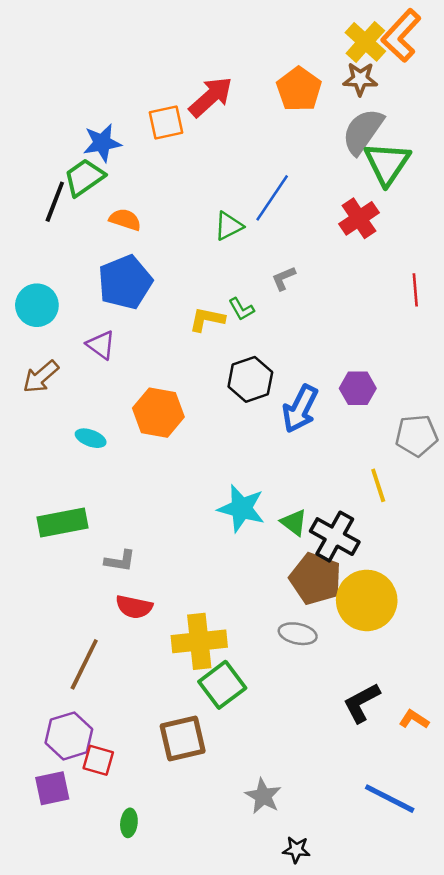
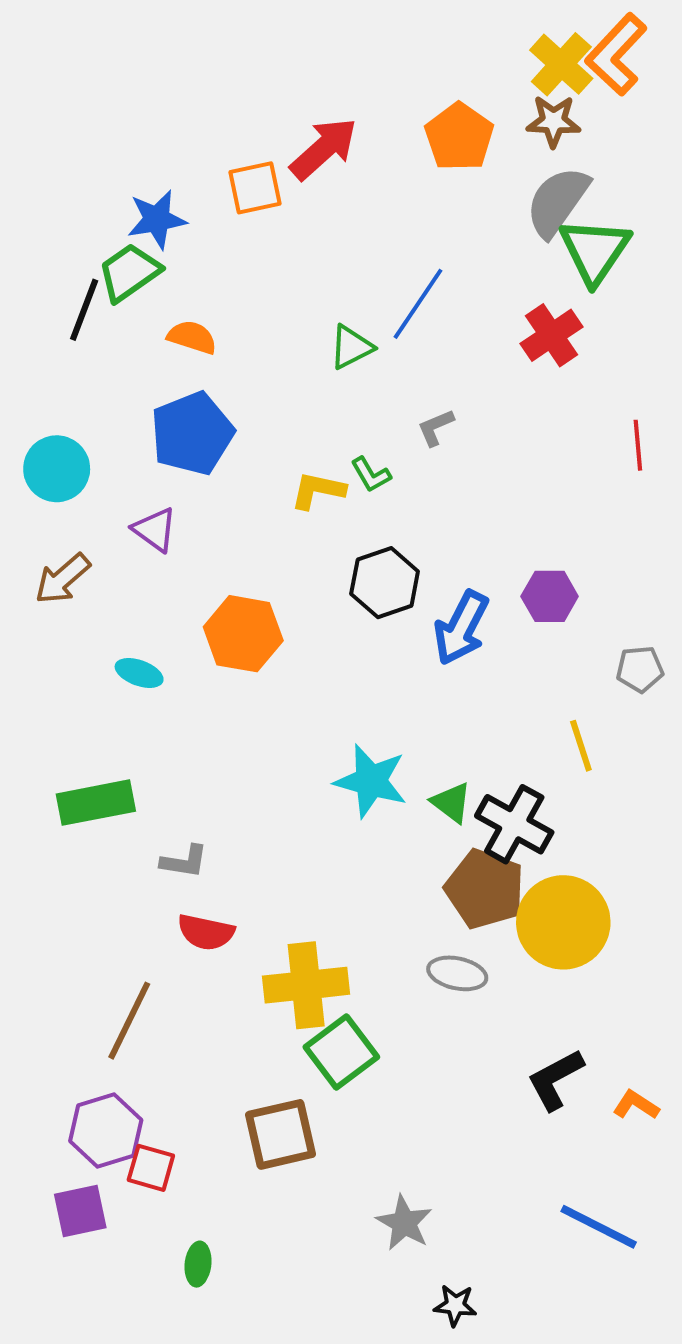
gray pentagon: (417, 436) -> (640, 669), size x0.7

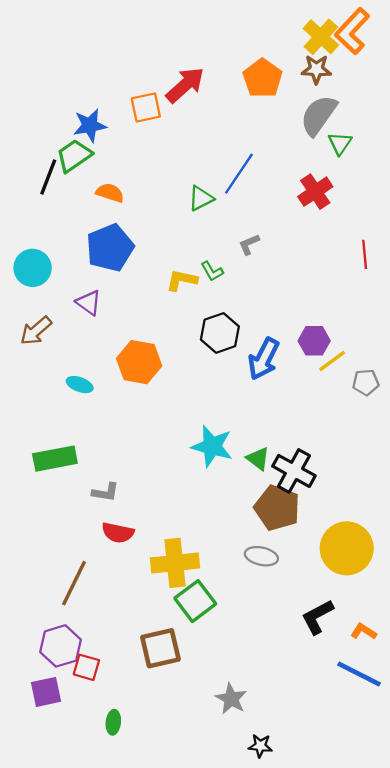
green triangle: (595, 251) -> (340, 143), size x0.6
yellow line: (581, 746) -> (332, 361), moved, turned 72
yellow circle: (563, 922) -> (347, 548), moved
blue line: (599, 1227) -> (359, 674), moved

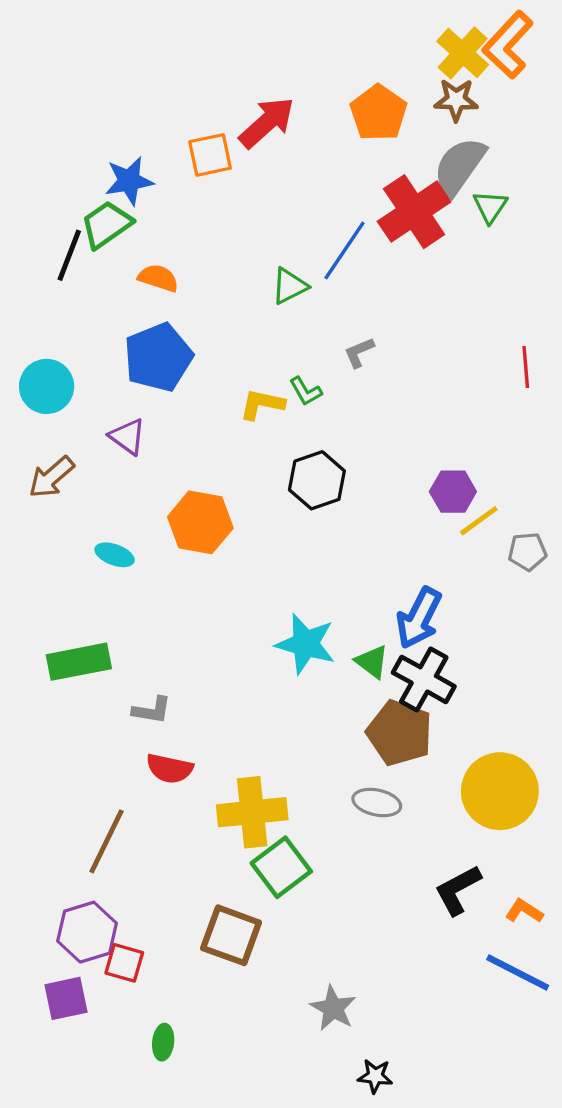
red cross: (315, 192) -> (414, 212), moved, size x1.4
blue arrow: (264, 359) -> (419, 618), moved
brown square: (160, 648) -> (231, 935), turned 33

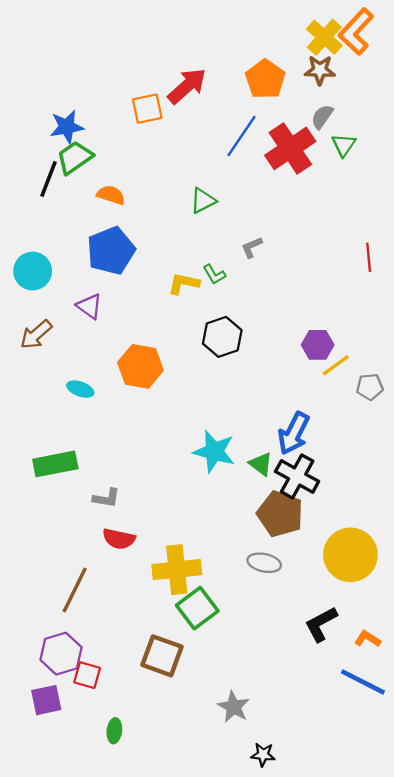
gray semicircle: (459, 166) -> (322, 117), size x0.6
blue star: (129, 181) -> (67, 127), moved
blue line: (344, 250) -> (241, 136), moved

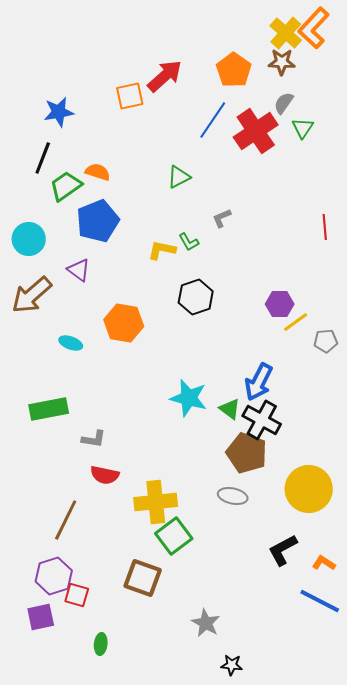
green trapezoid: (75, 158) -> (66, 186), moved
brown arrow: (36, 335) -> (32, 295), size x1.4

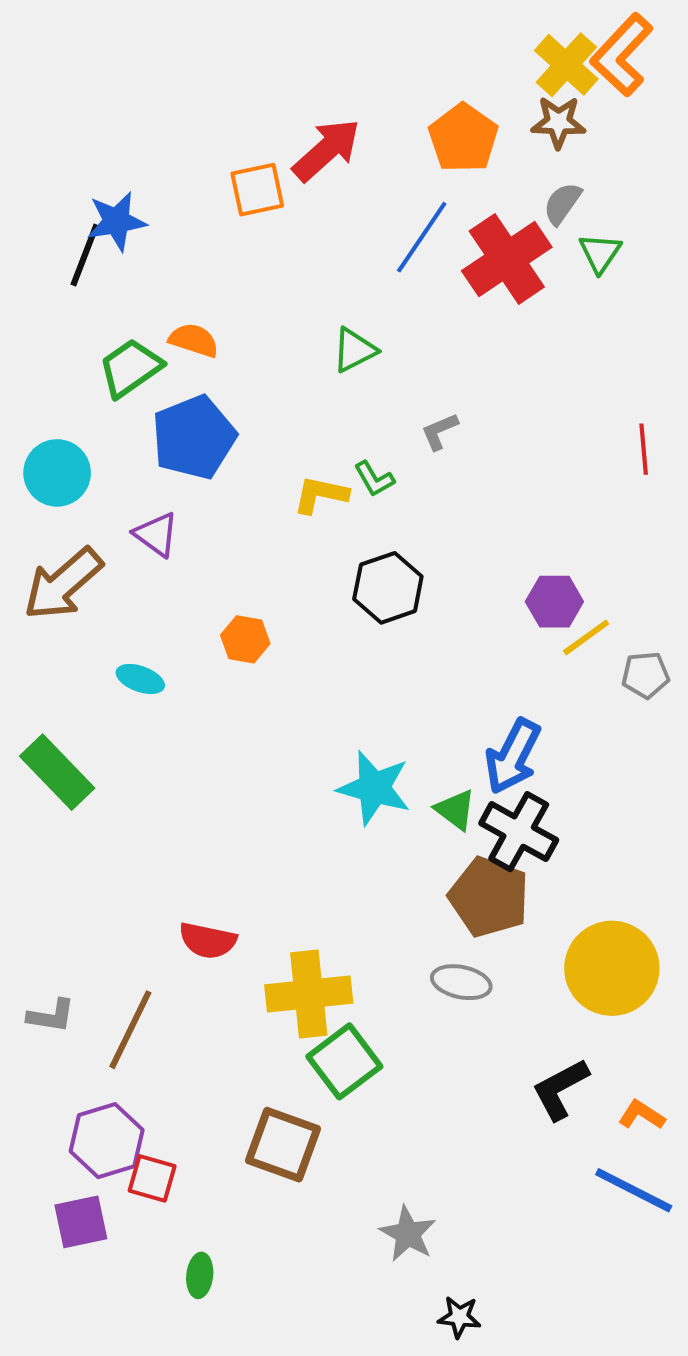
black line: (43, 158) -> (85, 255), moved
orange hexagon: (124, 323) -> (245, 639), size x0.6
green rectangle: (49, 409) -> (57, 772), moved, turned 57
gray L-shape: (94, 439) -> (51, 1016), moved

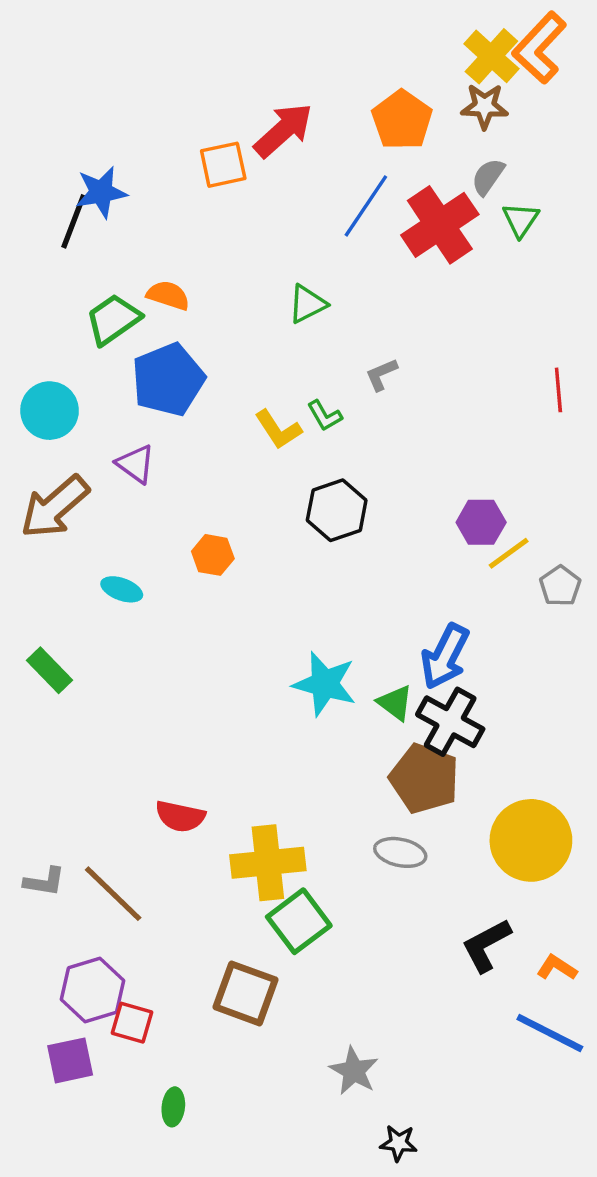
yellow L-shape: (321, 495) -> (278, 429), turned -135
gray pentagon: (646, 675) -> (560, 586), turned -30
green rectangle: (57, 772) -> (50, 670), size x0.7
brown line: (130, 1030) -> (113, 894), turned -72

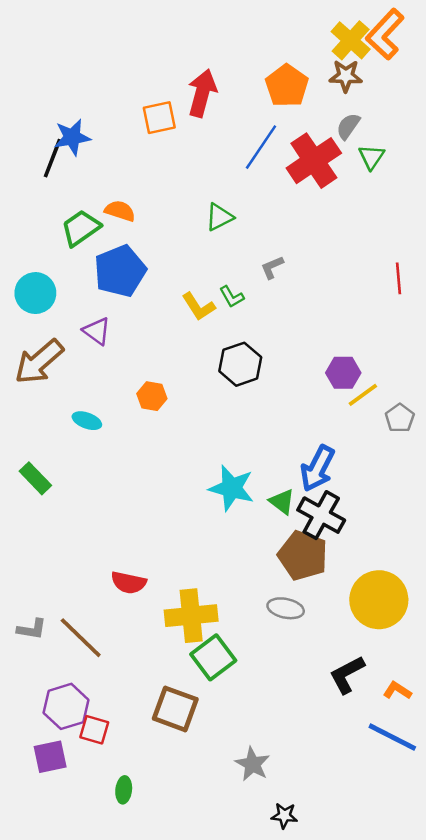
red arrow: (283, 130) -> (202, 93), turned -33

